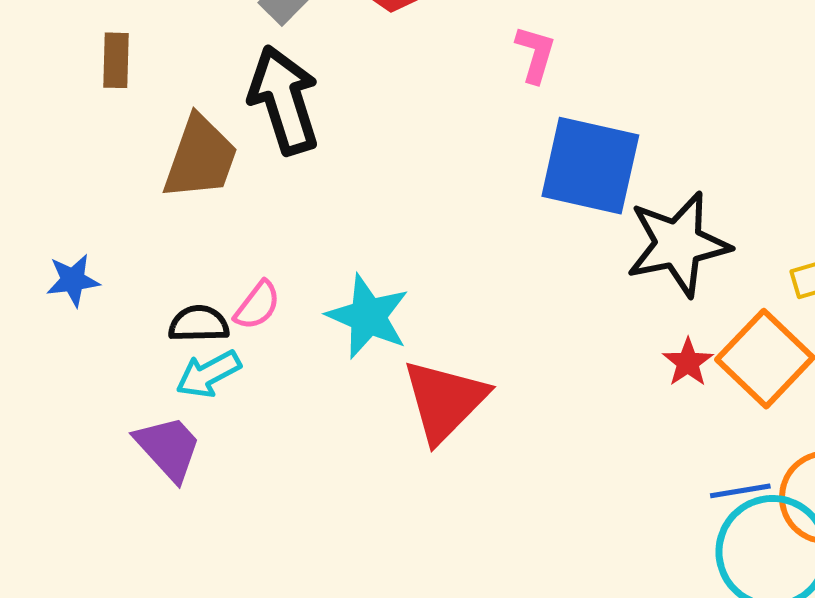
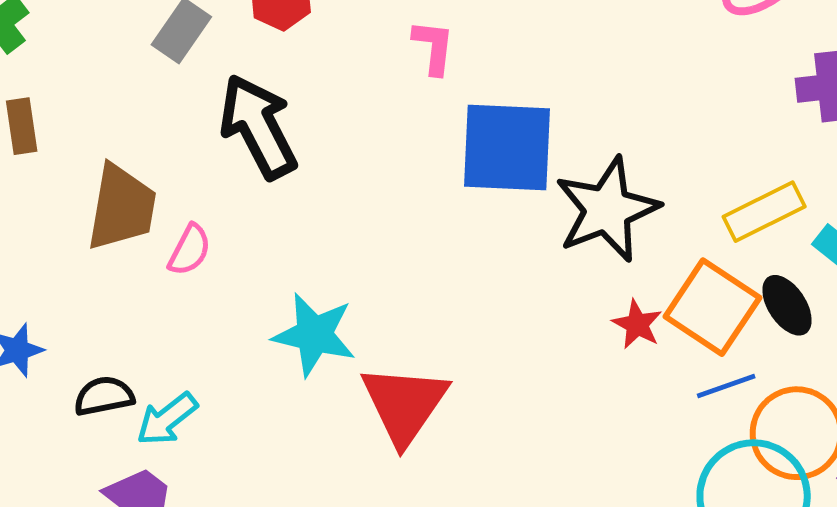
black arrow: (284, 100) -> (258, 127), moved
pink semicircle: (257, 305) -> (190, 250), moved
black semicircle: (199, 324) -> (104, 396), moved
blue line: (740, 491) -> (726, 386), moved

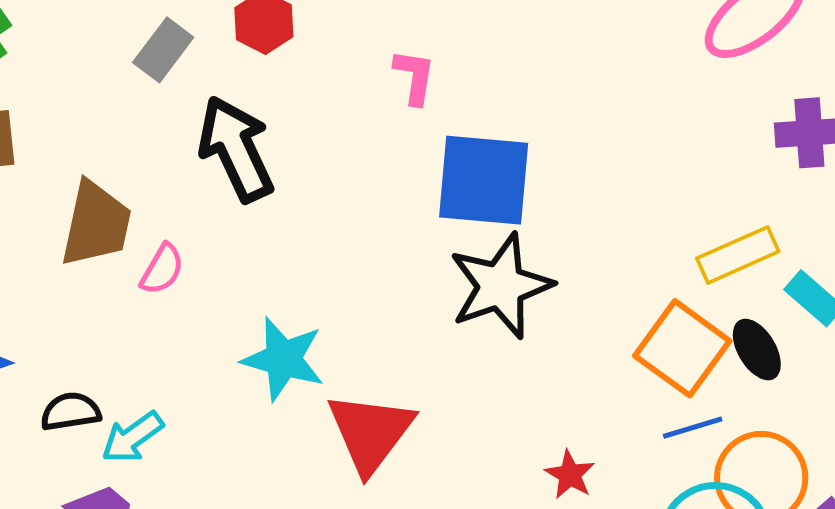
black star: (607, 210) -> (501, 286), moved
red star: (637, 324) -> (570, 475), moved

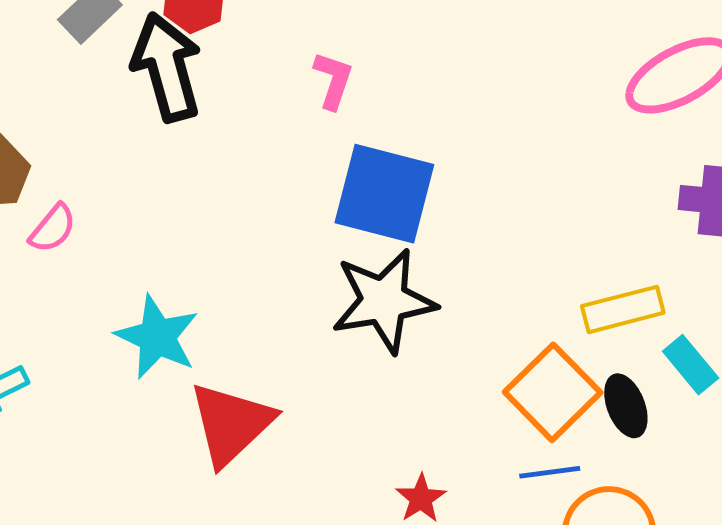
black arrow: (236, 149) -> (167, 67), moved

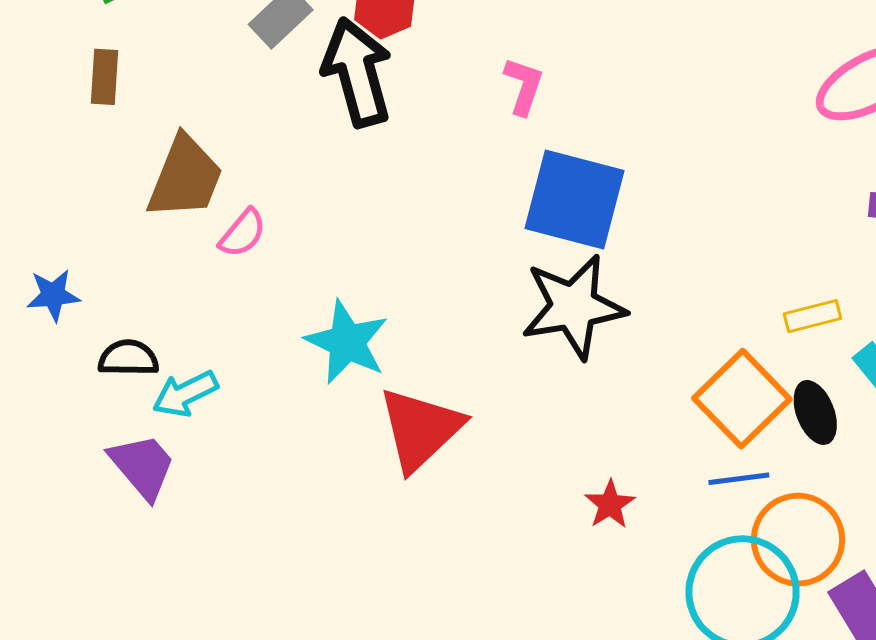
yellow rectangle: (623, 309) -> (812, 316), size x0.7

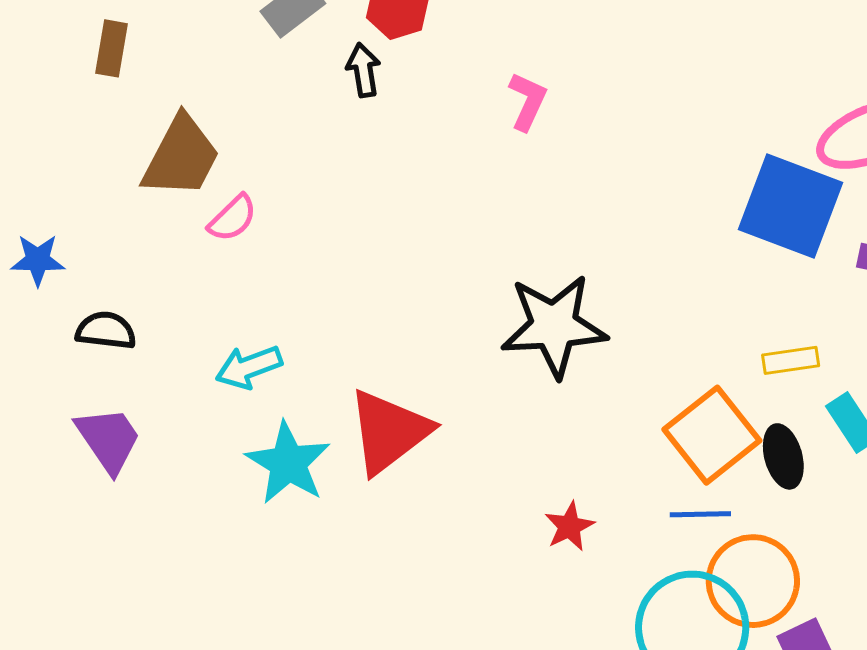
black arrow: (357, 72) -> (363, 70), size x0.5
blue square: (575, 200) -> (791, 206), moved
cyan star: (347, 342) -> (288, 463), moved
cyan arrow: (185, 394) -> (249, 367), moved

